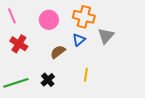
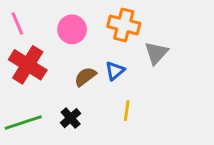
blue triangle: (79, 40) -> (115, 71), moved
red cross: (19, 44) -> (28, 65), size x1.4

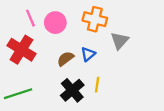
pink line: (17, 23) -> (30, 18), moved
black cross: (71, 118) -> (72, 90), moved, size x1.5

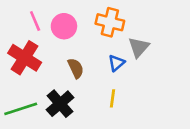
blue triangle: (88, 54) -> (116, 63), moved
brown semicircle: (65, 59) -> (76, 68), turned 102
black cross: (72, 90) -> (60, 104), moved

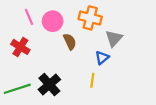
red cross: (25, 58) -> (20, 47), size x0.7
blue triangle: (116, 63) -> (102, 58), moved
brown semicircle: (76, 68) -> (70, 42), moved

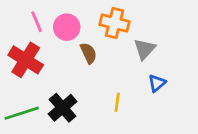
red cross: (20, 47) -> (26, 60), size x1.4
blue triangle: (102, 58) -> (157, 83), moved

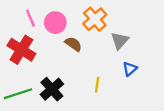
orange cross: (114, 23) -> (95, 19), turned 35
brown semicircle: (89, 53) -> (73, 44), turned -30

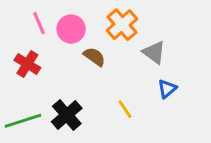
gray triangle: (120, 41) -> (154, 52), turned -36
red cross: (21, 50) -> (27, 64), size x0.7
yellow line: (97, 85) -> (125, 109), turned -42

